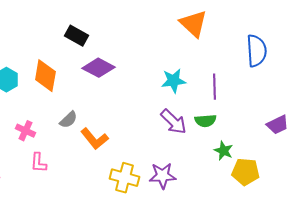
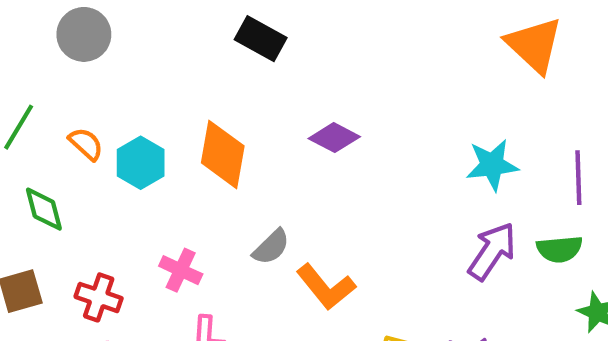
black rectangle: (76, 36) -> (261, 39), moved
purple diamond: (98, 68) -> (334, 138), size x0.7
purple arrow: (173, 122) -> (492, 251), turned -100

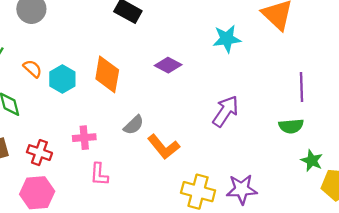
cyan star: (492, 165) -> (227, 39), moved
purple arrow: (492, 251) -> (226, 111), moved
pink cross: (181, 270) -> (84, 138), turned -30

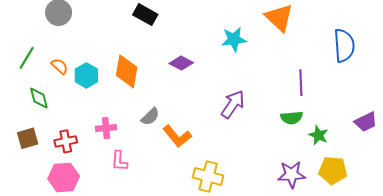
red cross: (39, 153) -> (66, 141), turned -30
green star: (312, 161) -> (318, 135), moved
purple star: (242, 189) -> (292, 174), moved

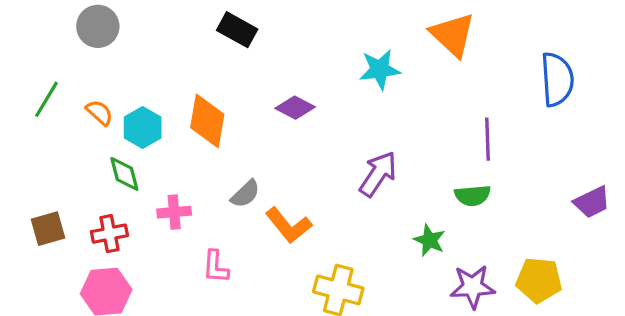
green diamond: (39, 98) -> (124, 174), moved
green star: (318, 135) -> (429, 240), moved
pink L-shape: (119, 161) -> (216, 267), moved

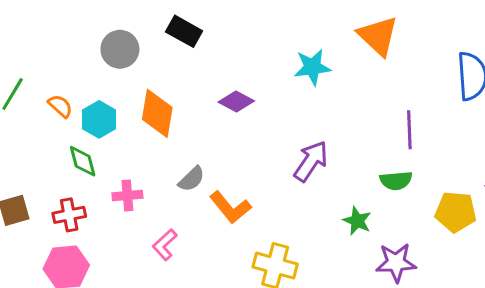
gray circle: (98, 26) -> (120, 49), moved
pink L-shape: (216, 267) -> (165, 245), turned 44
yellow pentagon: (539, 280) -> (456, 212), moved

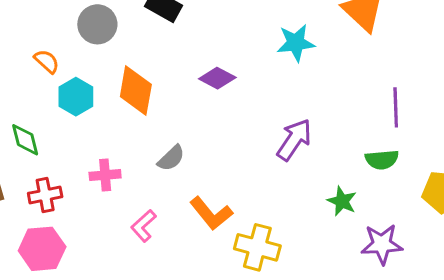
orange semicircle: (60, 106) -> (47, 61), moved
green diamond: (83, 161) -> (25, 140), moved
orange L-shape: (230, 207) -> (211, 213), moved

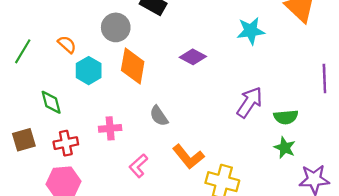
gray circle: (97, 24) -> (116, 27), moved
gray semicircle: (171, 158) -> (159, 116), turned 100
green semicircle: (382, 160) -> (286, 117), moved

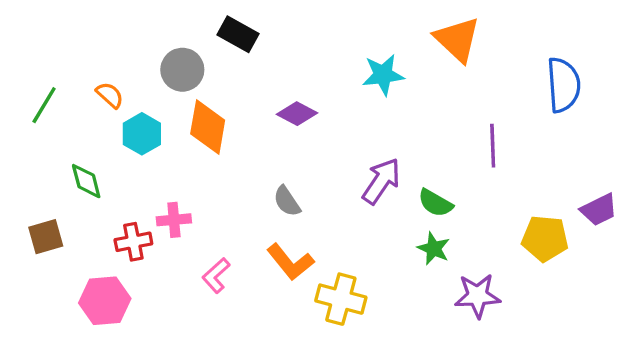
gray semicircle: (159, 116) -> (287, 201), moved
green semicircle: (286, 117) -> (435, 203), turned 35
red cross: (66, 143) -> (133, 242), moved

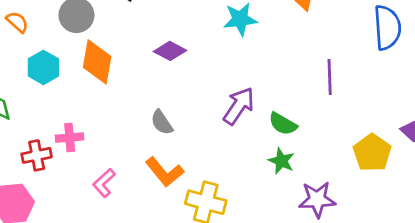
orange semicircle: (110, 95) -> (17, 22), moved
yellow pentagon: (545, 238) -> (372, 153), turned 30

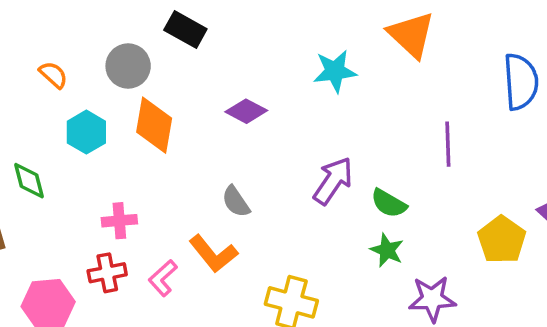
red cross: (37, 155) -> (107, 273), moved
orange L-shape: (165, 172) -> (213, 254), moved

